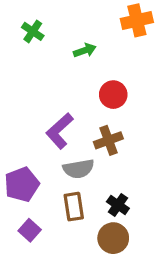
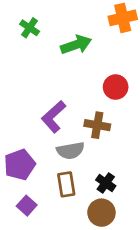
green arrow: (85, 50) -> (76, 45), size x1.5
red circle: (113, 95) -> (116, 87), moved
brown cross: (108, 140) -> (97, 125), turned 30

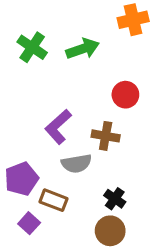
green cross: (30, 28) -> (32, 47), moved, size x1.4
brown rectangle: (66, 184) -> (54, 200), moved, turned -60

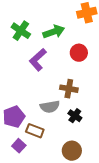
red circle: (125, 95) -> (79, 53), moved
purple L-shape: (58, 127) -> (38, 60), moved
black cross: (115, 199) -> (75, 116), moved

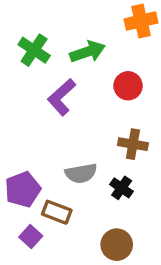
brown cross: (69, 89) -> (133, 144), moved

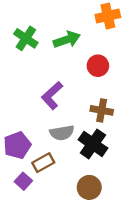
purple L-shape: (62, 97) -> (52, 95), moved
black cross: (122, 188) -> (93, 144), size x1.6
brown rectangle: (57, 212) -> (43, 163), turned -50

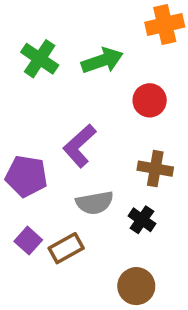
black cross: (93, 144) -> (142, 220), size x0.6
purple pentagon: (17, 145) -> (26, 176), moved, turned 30
purple square: (23, 181) -> (28, 241), moved

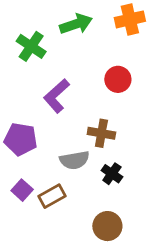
green arrow: (102, 61) -> (76, 24), moved
purple L-shape: (79, 146) -> (57, 96), moved
brown cross: (155, 169) -> (101, 133), moved

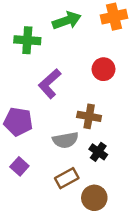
green cross: (31, 46) -> (27, 40), turned -30
brown rectangle: (52, 196) -> (67, 178), moved

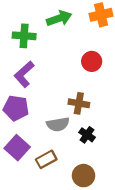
purple L-shape: (50, 84) -> (24, 74), moved
purple square: (19, 166) -> (17, 148), size x1.5
brown rectangle: (67, 178) -> (46, 159), moved

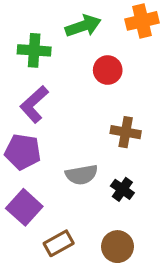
red circle: (92, 61) -> (108, 70), moved
brown cross: (79, 103) -> (126, 132), moved
brown rectangle: (46, 159) -> (59, 243), moved

